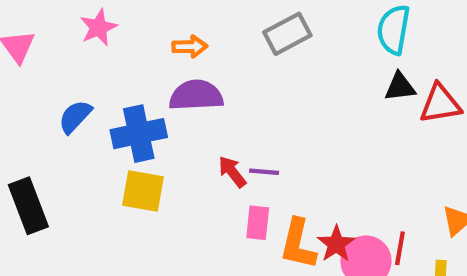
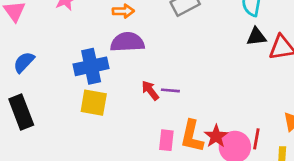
blue semicircle: (75, 117) -> (24, 62), moved
pink rectangle: (258, 223) -> (166, 140), moved

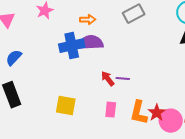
blue cross: (91, 66) -> (72, 46), moved
yellow square: (94, 103) -> (66, 106), moved
pink rectangle: (166, 140) -> (111, 110), moved

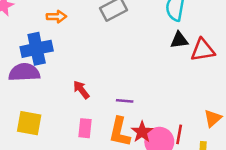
purple semicircle: (91, 43) -> (24, 72), moved
purple line: (123, 79) -> (125, 101), moved

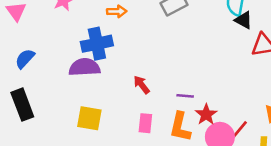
black triangle: (179, 40) -> (243, 20), moved, turned 36
red star: (142, 132) -> (206, 114), moved
red line: (179, 134) -> (240, 129), turned 30

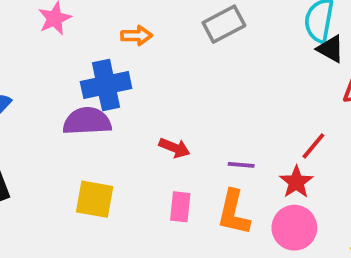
red arrow: (142, 85) -> (175, 148), turned 150
red star: (206, 114) -> (296, 182), moved
red line: (240, 129) -> (313, 146), moved

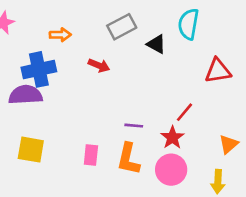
black triangle: (331, 49) -> (156, 44), moved
red arrow: (175, 148) -> (99, 65), moved

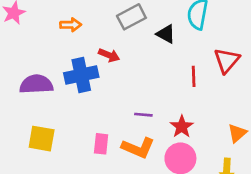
blue cross: (39, 69) -> (81, 75), moved
red triangle: (218, 71) -> (227, 60), turned -40
red line: (184, 112) -> (194, 76), moved, turned -42
orange L-shape: (128, 159) -> (138, 148), turned -80

